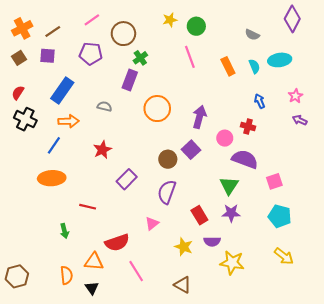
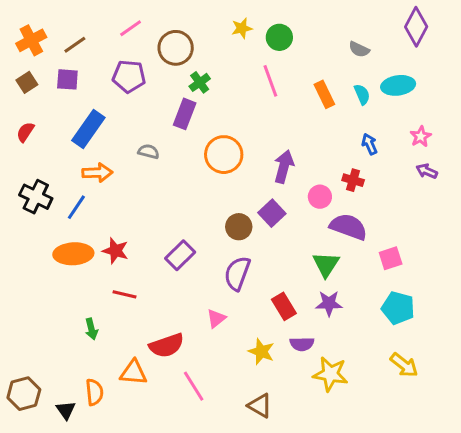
black cross: (25, 119) -> (36, 197), moved
red star: (102, 150) -> (115, 251), moved, turned -30
black triangle: (92, 288) -> (66, 410), moved

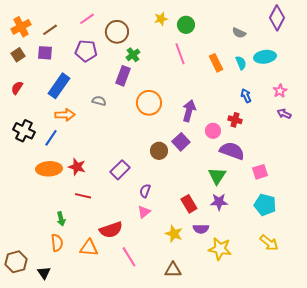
purple semicircle: (237, 273) -> (145, 191), moved, size x0.6
orange semicircle: (94, 392) -> (57, 243), moved
brown triangle: (260, 406) -> (173, 270), turned -30

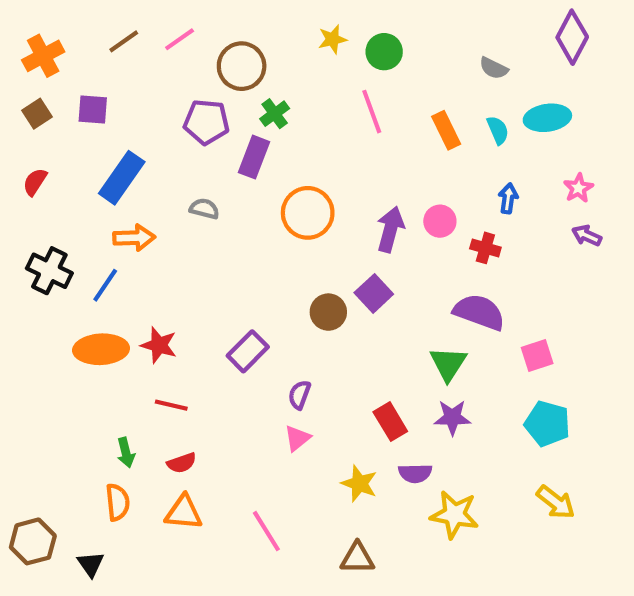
brown line: (50, 30) -> (124, 41), moved
purple pentagon: (86, 51) -> (206, 122), moved
blue arrow: (246, 96) -> (508, 198), turned 32
pink circle: (213, 131) -> (440, 221), moved
red semicircle: (111, 230) -> (182, 463), moved, size x0.6

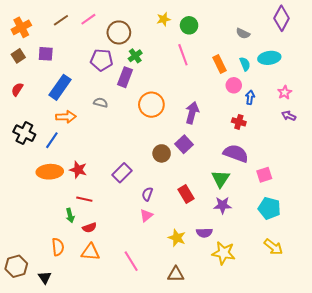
pink circle: (440, 221) -> (234, 85), moved
red rectangle: (390, 422) -> (186, 194), moved
green arrow: (126, 453) -> (70, 215), moved

